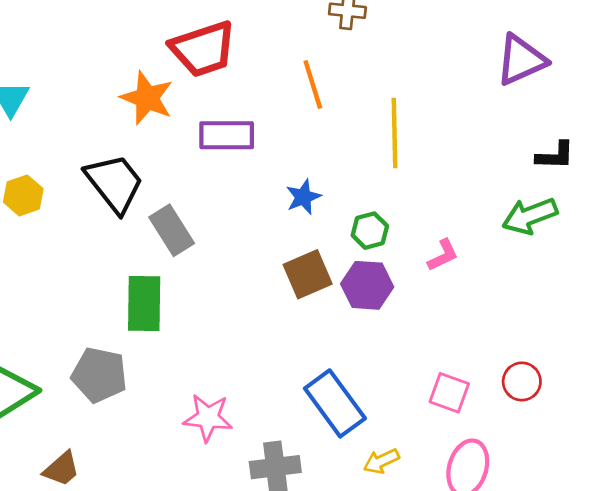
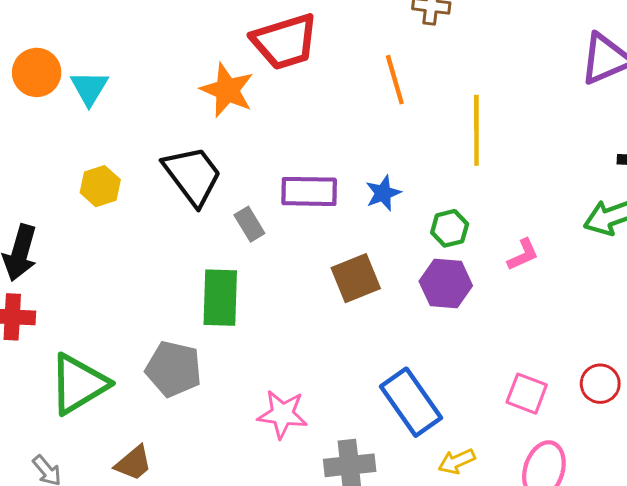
purple rectangle: (227, 135) -> (309, 191), moved
gray rectangle: (172, 230) -> (249, 224), size x0.7
brown square: (308, 274) -> (356, 278), moved

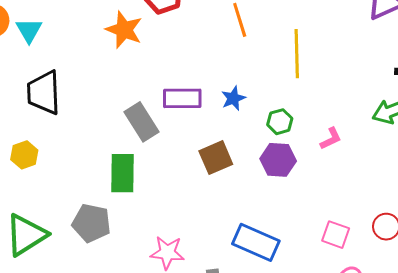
black trapezoid: (193, 175) -> (44, 93), moved, turned -144
yellow hexagon: (100, 186) -> (24, 155), moved
gray rectangle: (249, 224) -> (142, 122), size x1.6
blue rectangle: (411, 402) -> (256, 242), turned -30

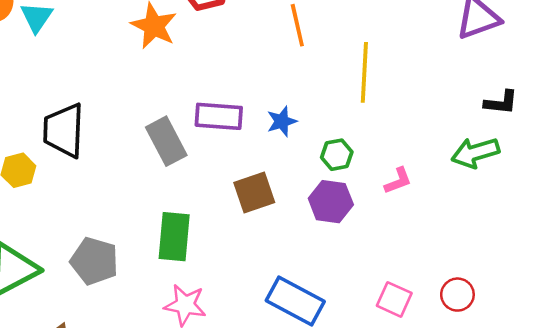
black trapezoid: (44, 93) -> (64, 130), moved
green rectangle: (123, 173) -> (174, 237), moved

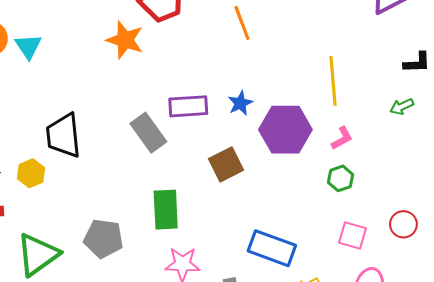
yellow line: (364, 72) -> (333, 81), moved
green arrow: (475, 153) -> (402, 107), size x0.6
green hexagon: (337, 155) -> (341, 178), moved
purple hexagon: (331, 202) -> (285, 130), moved, size x1.4

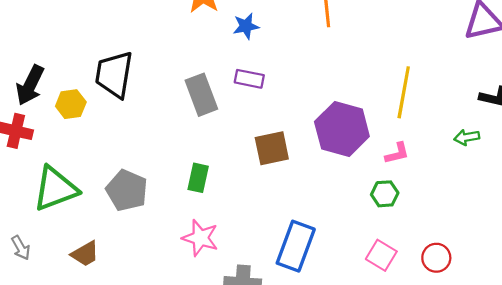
blue star: (240, 103) -> (246, 26), moved
purple rectangle: (188, 106) -> (249, 79), size x0.7
green rectangle: (166, 210) -> (198, 178), size x0.7
blue rectangle: (272, 248) -> (296, 246), turned 75

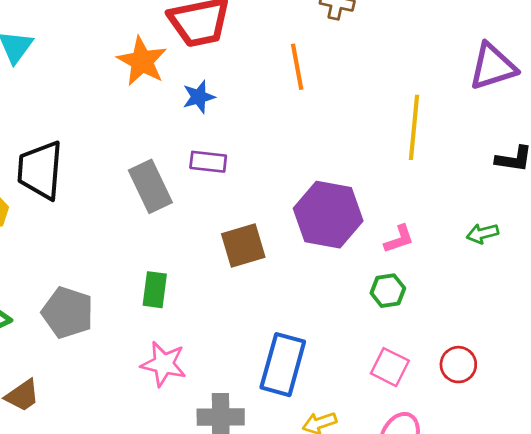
yellow line: (404, 92) -> (414, 127), moved
green arrow: (467, 137) -> (482, 233), moved

